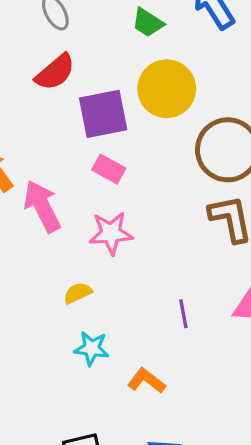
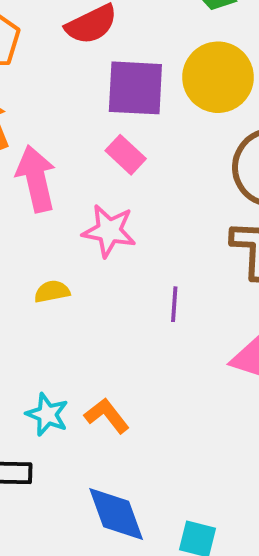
purple line: (183, 314) -> (174, 304), moved
cyan star: (92, 348) -> (47, 414), moved

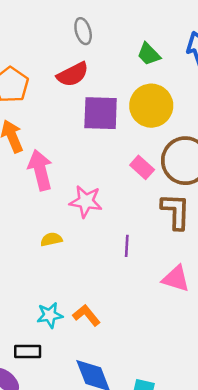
pink rectangle: (126, 155) -> (142, 167), moved
cyan star: (47, 414) -> (50, 315), turned -30

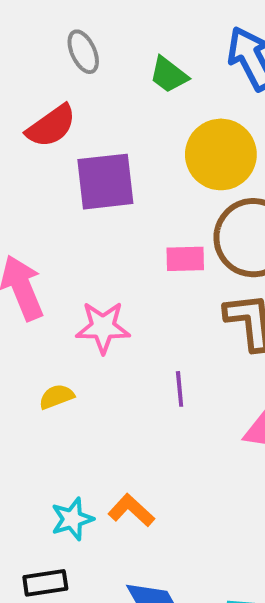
gray ellipse: (83, 31) -> (83, 52), moved
yellow circle: (151, 106) -> (221, 154), moved
pink rectangle: (142, 167) -> (185, 259), turned -35

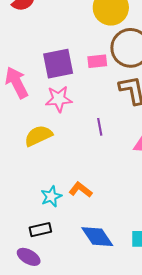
purple square: (105, 182) -> (58, 64), moved
yellow semicircle: (57, 397) -> (38, 136), size x1.6

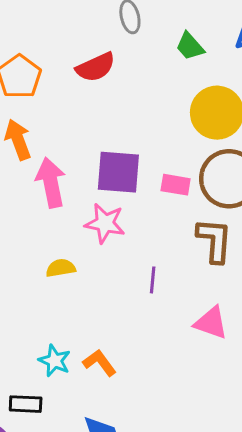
yellow semicircle: (38, 136) -> (61, 268), size x0.7
cyan star: (51, 196) -> (55, 361), turned 30

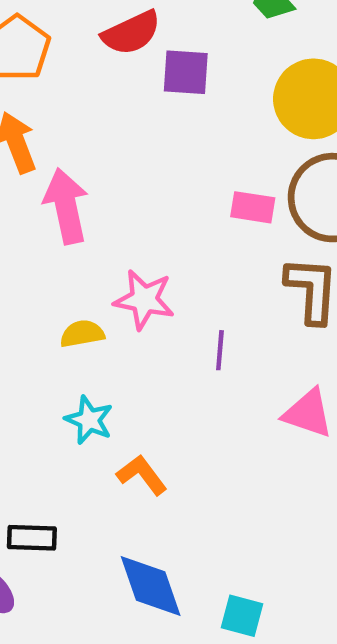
purple square: (118, 172) -> (186, 72), moved, size x0.7
pink star: (105, 223) -> (144, 300), moved
cyan star: (55, 361) -> (89, 420), moved

